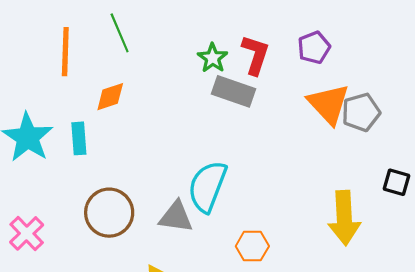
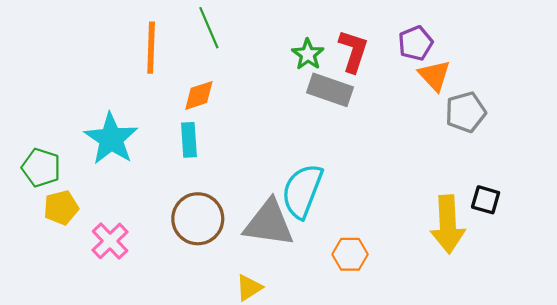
orange triangle: (329, 104) -> (434, 75), moved, size x0.7
cyan rectangle: (79, 138) -> (189, 140), moved
black square: (396, 182) -> (486, 200), moved
gray triangle: (176, 217) -> (269, 223), size x1.4

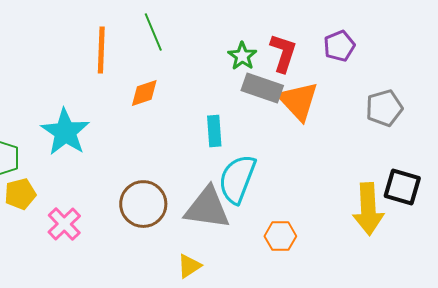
orange triangle: (434, 75) -> (298, 101), moved, size x1.4
cyan rectangle: (189, 140) -> (214, 131), moved
black square: (486, 200) -> (402, 187), size x1.4

